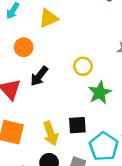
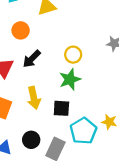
green star: (100, 93) -> (70, 79), moved
yellow arrow: (51, 133) -> (34, 98), moved

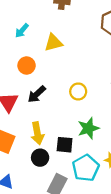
green star: (70, 79) -> (88, 128), moved
black circle: (31, 140) -> (40, 158), moved

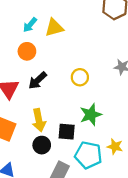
cyan arrow: (22, 31) -> (30, 25), moved
cyan pentagon: (86, 168) -> (88, 155), turned -30

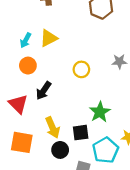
yellow circle: (80, 77) -> (81, 69), moved
cyan pentagon: (88, 155) -> (105, 150), turned -30

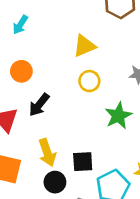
yellow triangle: (49, 38) -> (84, 46), moved
cyan arrow: (26, 40) -> (20, 25), moved
green star: (100, 112) -> (118, 116), moved

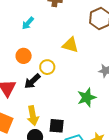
yellow triangle: (84, 46) -> (70, 45), turned 30
yellow circle: (89, 81) -> (47, 67), moved

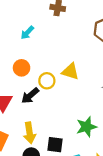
yellow triangle: (70, 45) -> (70, 71), moved
green star: (87, 97) -> (86, 127), moved

